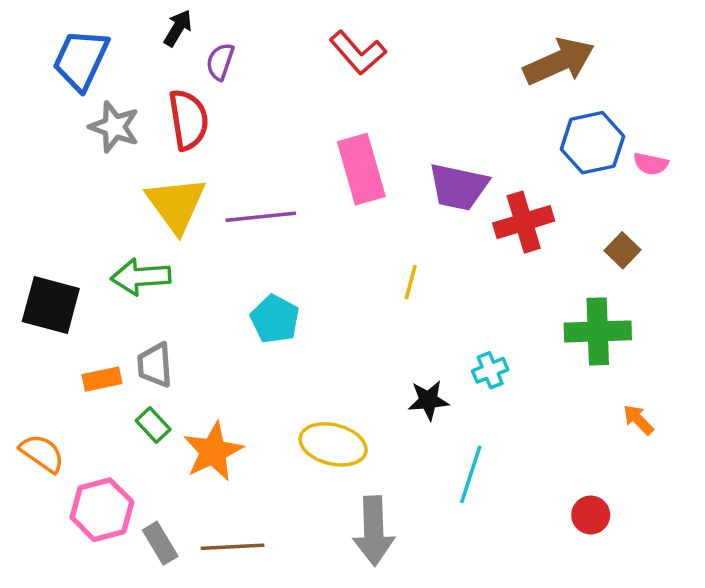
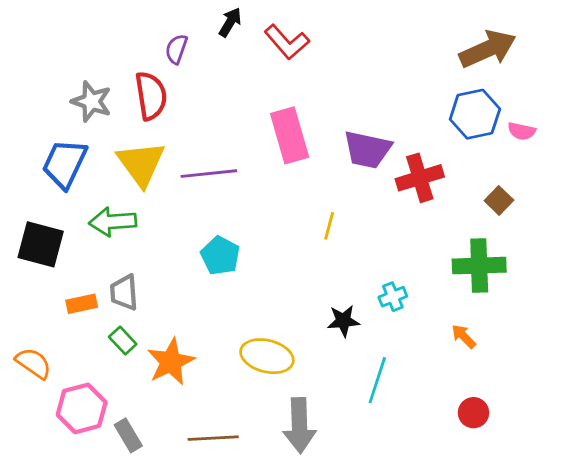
black arrow: (178, 28) -> (230, 22), moved
blue trapezoid: (81, 60) -> (65, 164), moved
brown arrow: (559, 62) -> (488, 49), moved
orange arrow: (638, 420) -> (464, 336), moved
brown line: (233, 547) -> (213, 438), moved

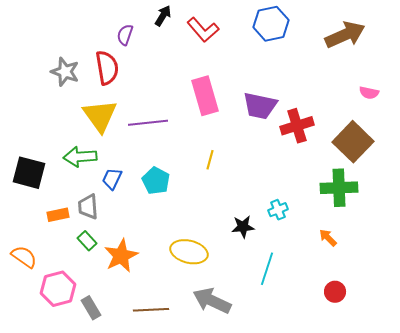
blue hexagon: (475, 114) -> (271, 24), moved
blue trapezoid: (65, 164) -> (112, 179), moved, size x0.6
brown square: (499, 200) -> (353, 142), size x2.0
yellow line: (329, 226) -> (210, 160), moved
gray arrow: (299, 425) -> (212, 301), turned 117

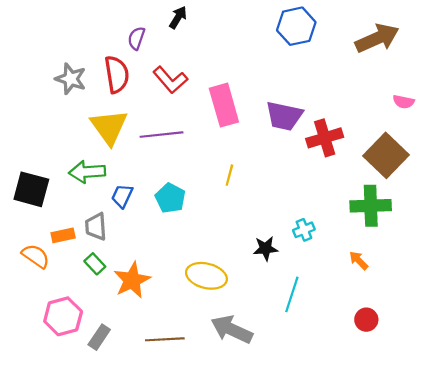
red L-shape: (203, 30) -> (170, 80), moved
orange semicircle: (24, 257) -> (36, 256), moved
gray rectangle: (91, 308) -> (99, 337), turned 65

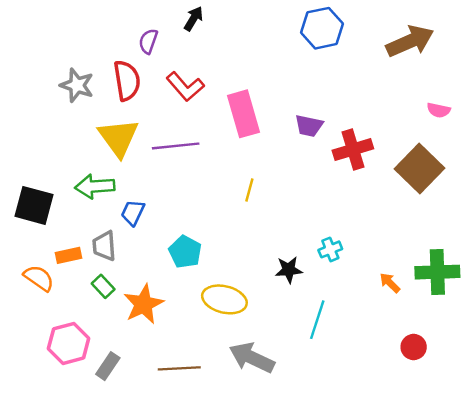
purple trapezoid: (284, 116) -> (309, 126), size x0.7
cyan pentagon: (170, 198) -> (185, 252), moved
green cross: (371, 206) -> (437, 272), moved
red circle: (366, 320) -> (414, 347), moved

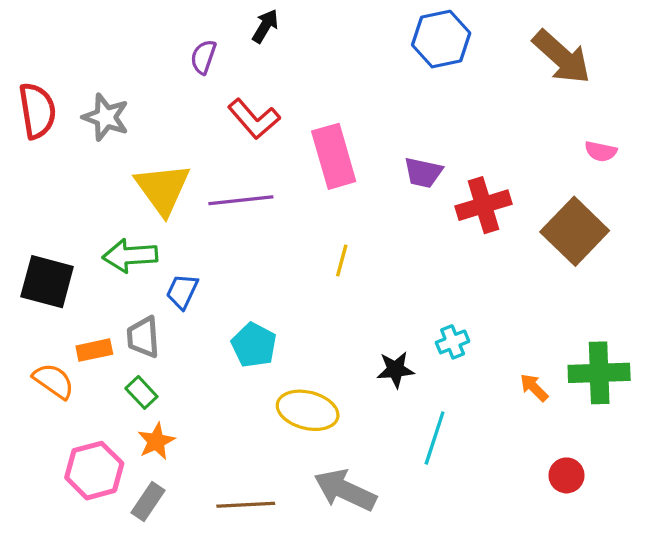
brown arrow: (410, 41) -> (562, 57), turned 66
red semicircle: (127, 80) -> (37, 111), moved
orange star: (144, 304) -> (156, 441), moved, size x0.7

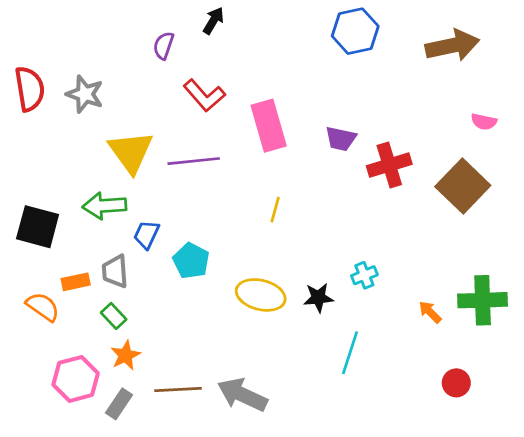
brown arrow: (562, 57) -> (452, 46), turned -54
cyan pentagon: (254, 345) -> (191, 261), moved
yellow ellipse: (308, 410) -> (261, 295), moved
gray arrow: (345, 490) -> (242, 395), moved
brown line: (246, 505) -> (178, 389), moved

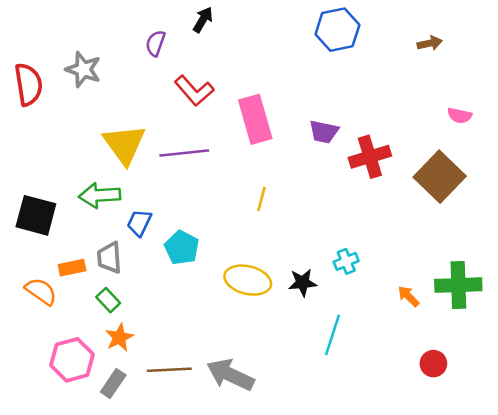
brown arrow: (452, 46) -> (430, 43), size x0.5
gray star: (85, 94) -> (83, 69), moved

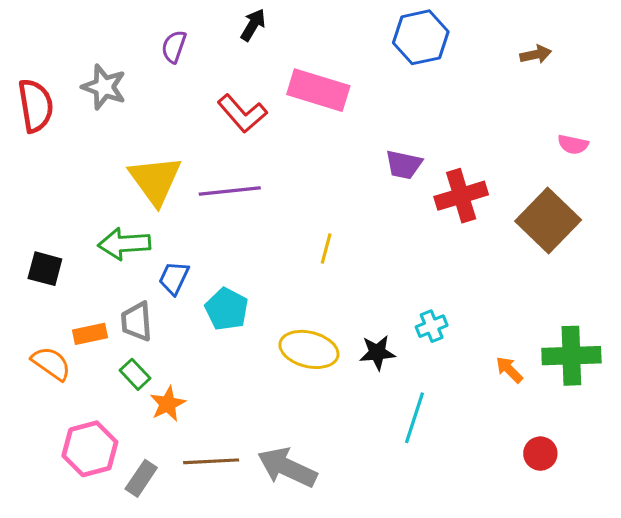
purple semicircle: (156, 43) -> (174, 47), moved
pink rectangle: (255, 119) -> (318, 90), moved, turned -57
black square: (36, 215) -> (45, 269), size x0.7
orange star: (119, 337) -> (168, 404), moved

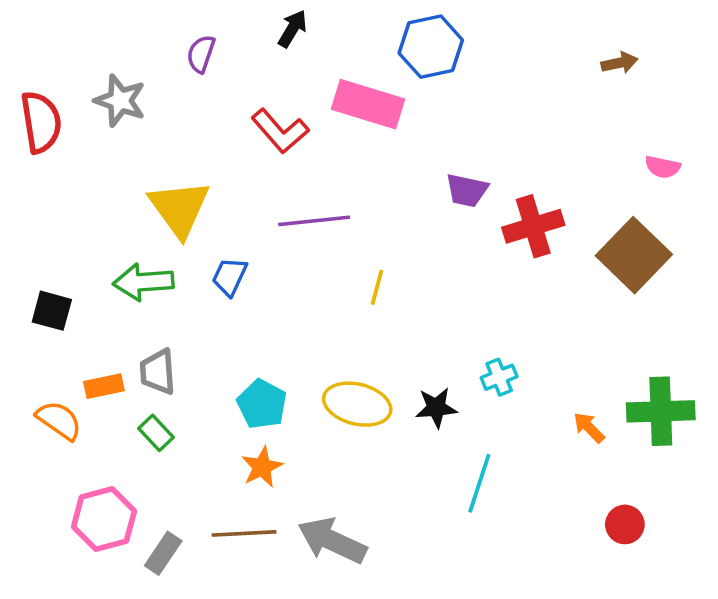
blue hexagon: (421, 37) -> (431, 47), moved
purple line: (230, 191) -> (314, 221), moved
blue trapezoid: (174, 278) -> (230, 277), moved
cyan pentagon: (227, 309) -> (262, 404), moved
orange star: (168, 404) -> (262, 467), moved

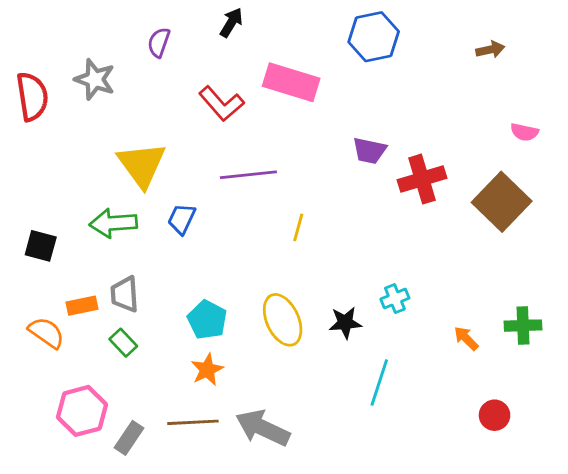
blue hexagon: (431, 47) -> (374, 37), moved
yellow ellipse: (357, 404) -> (283, 320), turned 51
green cross: (661, 411) -> (523, 326), size x0.7

